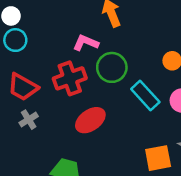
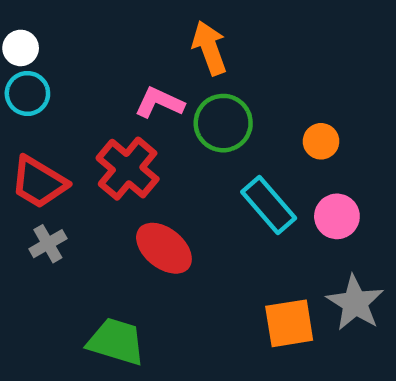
green circle: (112, 67) -> (223, 123), moved
red cross: (70, 78) -> (128, 169), turned -32
red ellipse: (90, 120) -> (164, 248), turned 72

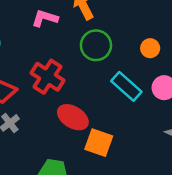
pink L-shape: (159, 103) -> (45, 18), moved
orange square: (289, 323) -> (99, 143), moved, turned 36

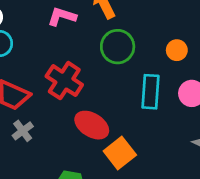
cyan rectangle: (126, 86) -> (151, 92), turned 52
orange square: (99, 143) -> (120, 153), turned 32

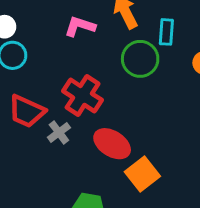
cyan rectangle: (151, 92) -> (166, 32), moved, size x0.7
gray cross: (23, 131) -> (59, 132), moved

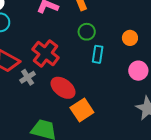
cyan rectangle: (166, 32) -> (98, 54), moved
green circle: (140, 59) -> (87, 32), size x0.7

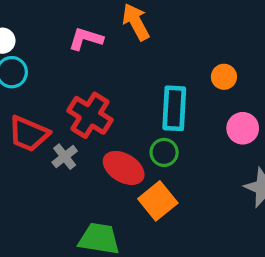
green circle: (87, 32) -> (164, 152), moved
cyan rectangle: (98, 54) -> (174, 108), size x1.5

